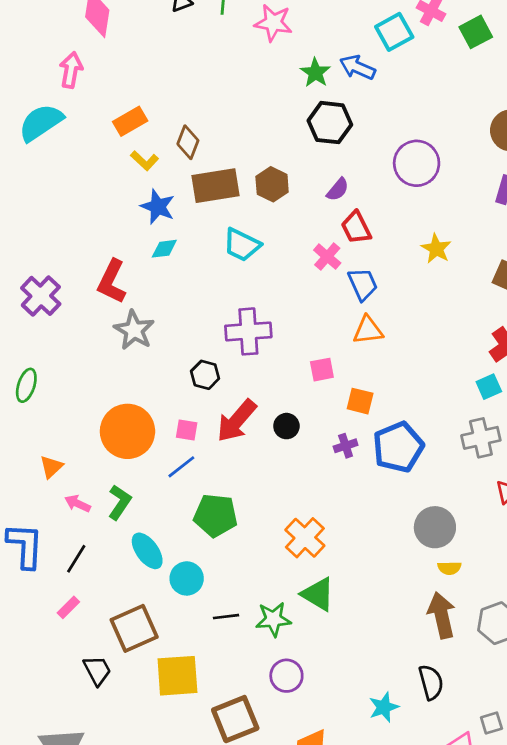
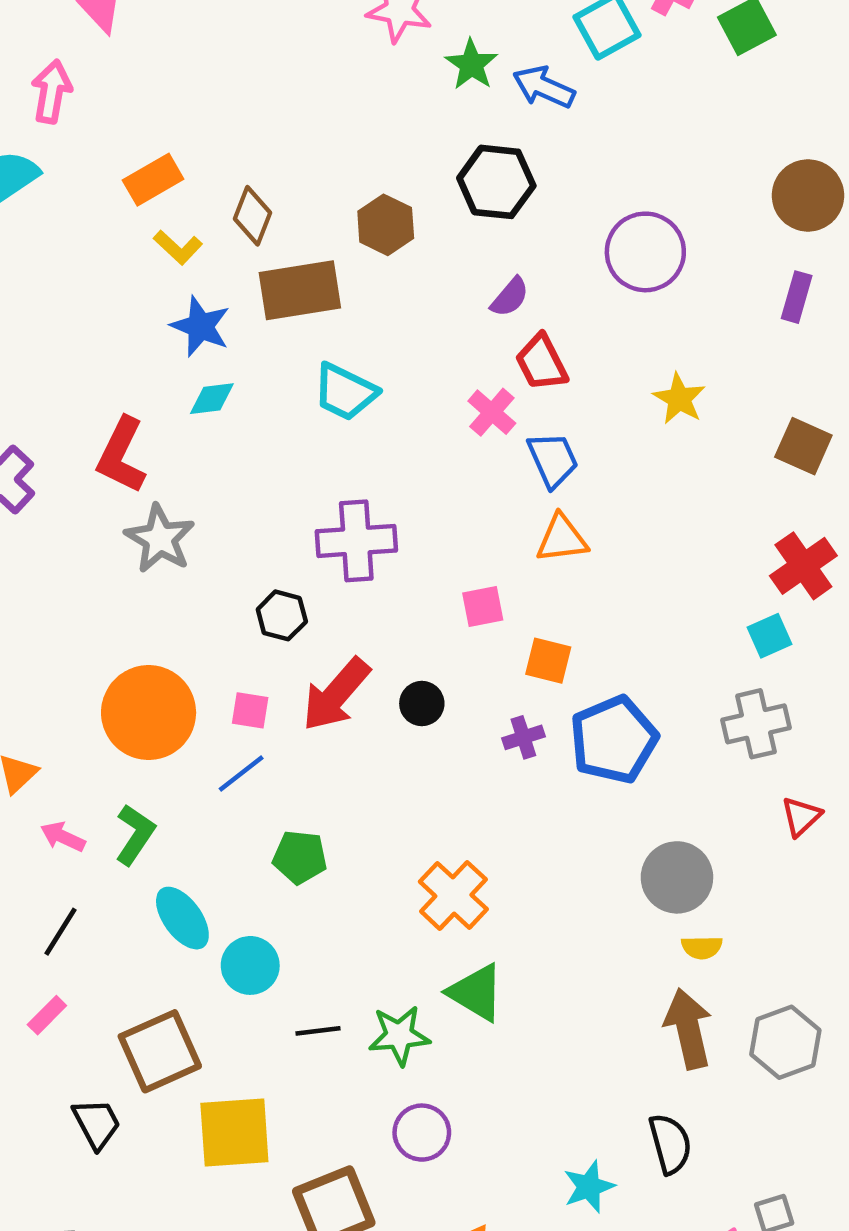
green star: (315, 73) -> (471, 64), moved
brown hexagon: (272, 184) -> (386, 225), moved
green pentagon: (216, 515) -> (300, 857), size x0.7

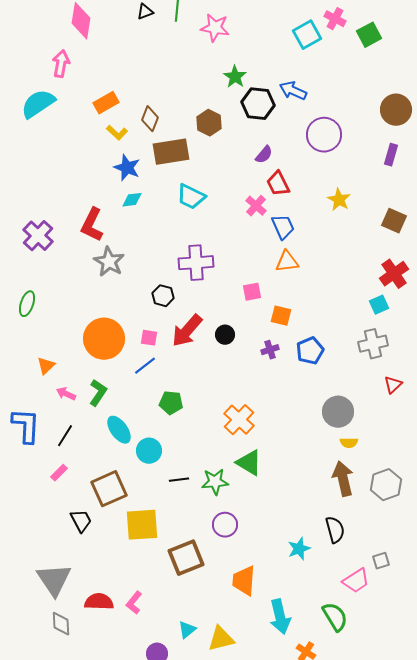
green star: (471, 64) -> (235, 77), moved
blue arrow: (544, 87) -> (293, 91), moved
blue pentagon: (614, 740) -> (310, 351), size x0.7

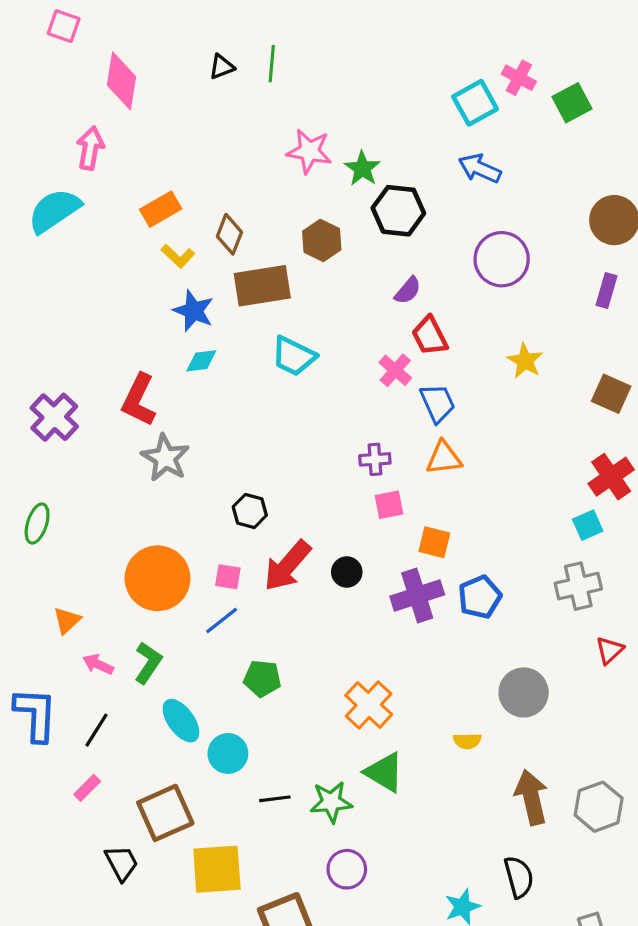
pink star: (215, 28) -> (309, 151), moved
blue arrow: (293, 91) -> (480, 168), moved
purple cross: (196, 263) -> (375, 459), moved, size x0.6
purple cross: (270, 350) -> (417, 595), size x1.8
yellow semicircle: (349, 443) -> (467, 741), moved

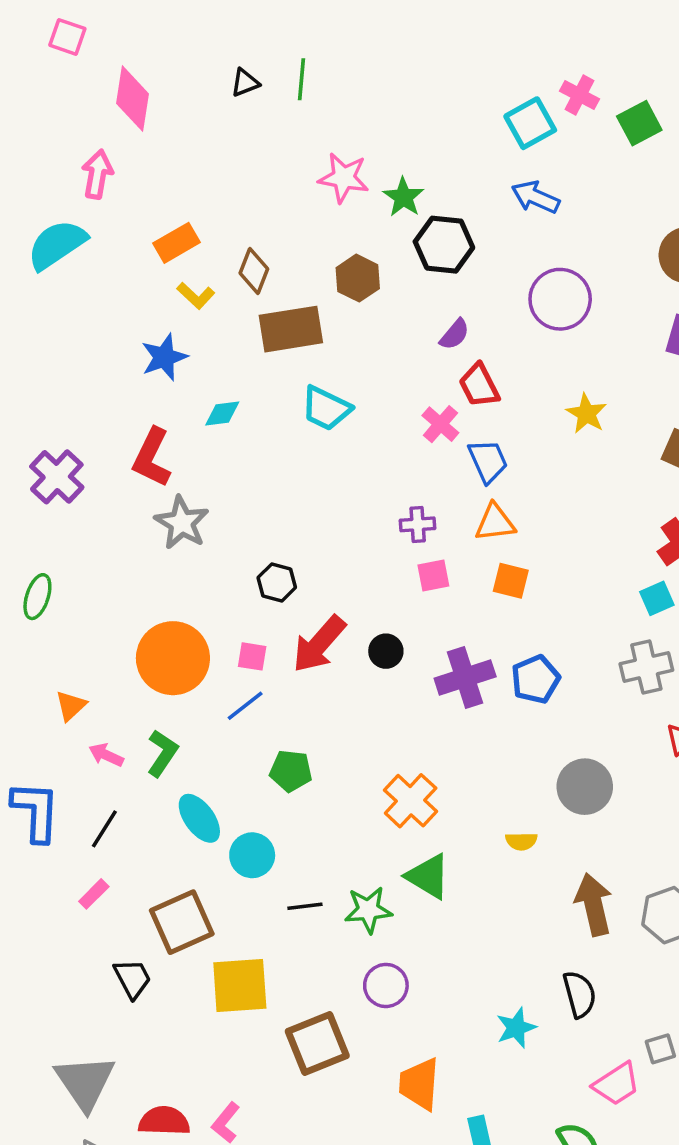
blue star: (193, 311) -> (164, 357), moved, turned 30
orange square: (434, 542) -> (511, 581), moved

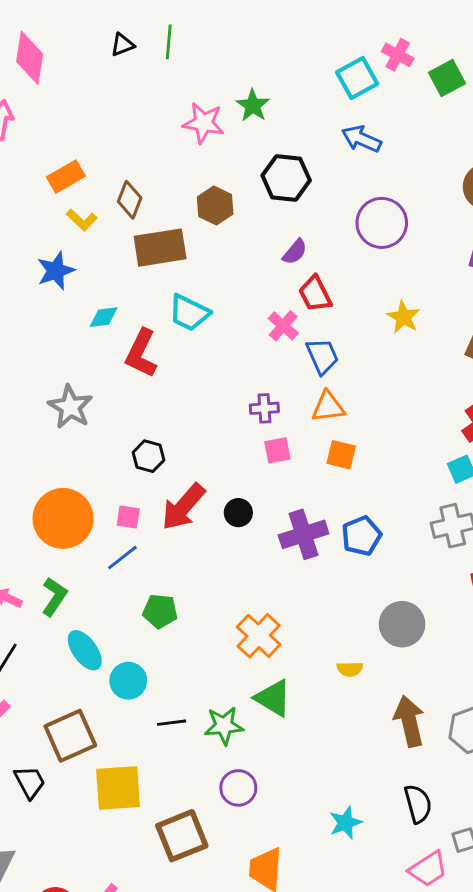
green star: (403, 197) -> (253, 106), moved
red L-shape: (152, 458) -> (141, 353), moved
black semicircle: (579, 994) -> (418, 804), moved

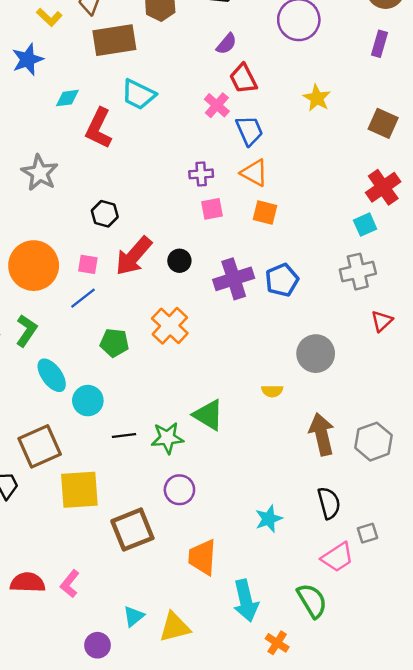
orange triangle: (328, 407) -> (254, 173), turned 36
orange cross: (259, 636) -> (170, 326), moved

